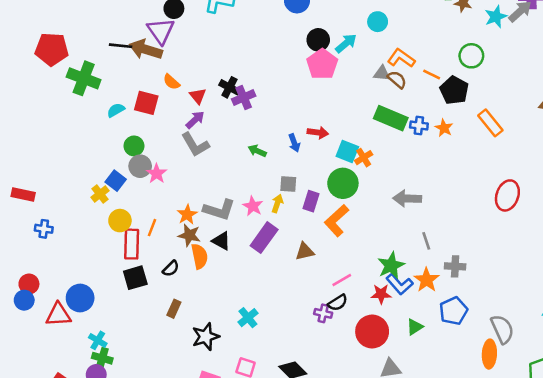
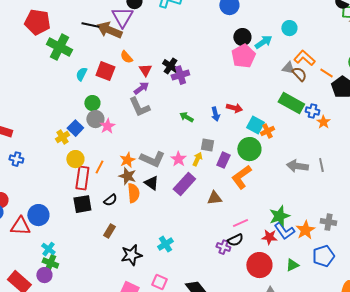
cyan semicircle: (116, 110) -> (81, 74), turned -40
orange star: (444, 128) -> (323, 122), moved
gray line: (426, 241) -> (321, 165), moved

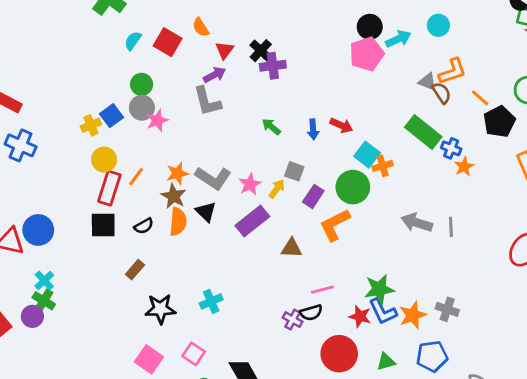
orange L-shape: (304, 58) -> (452, 71), turned 110
blue cross: (16, 159) -> (21, 145), size x1.5

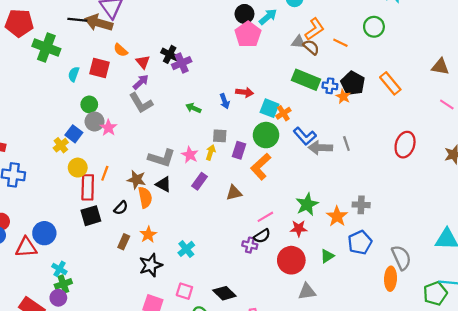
black pentagon: (499, 122) -> (353, 83), moved
orange star: (177, 173) -> (148, 235), moved
purple rectangle: (252, 221) -> (200, 181), size x0.7
green cross: (44, 301) -> (63, 284), turned -35
blue L-shape: (383, 312) -> (305, 136), moved

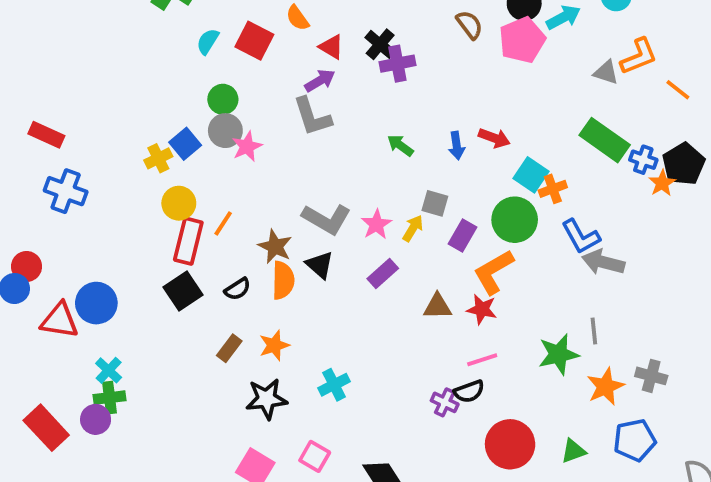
brown semicircle: (311, 47) -> (469, 25), moved
red triangle: (143, 62) -> (331, 47), turned -32
gray line: (346, 144) -> (594, 331), moved
black square: (91, 216) -> (183, 291), turned -30
red star: (299, 228) -> (482, 309), moved

